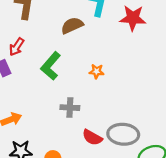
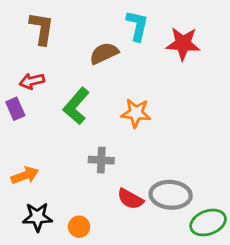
red arrow: (17, 47) -> (32, 81), turned 42
orange star: (97, 71) -> (136, 113), size x1.5

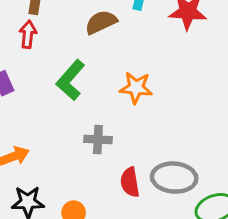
red arrow: (32, 81) -> (28, 34), moved, turned 110
red semicircle: (130, 199) -> (130, 182), turned 52

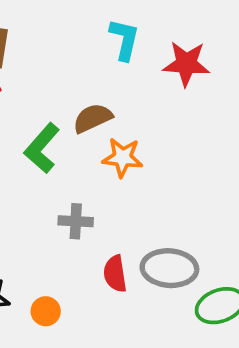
brown semicircle: (101, 22) -> (93, 118), moved

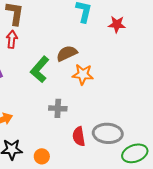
red star: (186, 64) -> (117, 24), size x0.7

